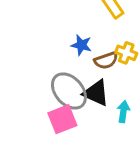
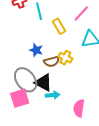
cyan arrow: (123, 112) -> (53, 95), moved, turned 72

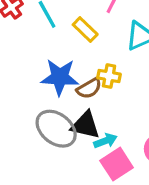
blue star: (36, 50) -> (60, 77), size x1.6
pink square: (20, 98) -> (117, 164), moved

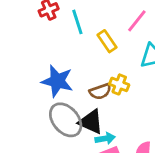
blue star: (60, 77) -> (57, 81), moved

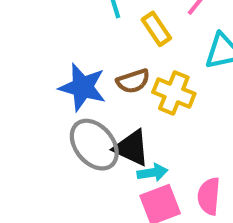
yellow cross: (119, 84) -> (174, 93), size x1.4
brown semicircle: (100, 91) -> (133, 81), moved

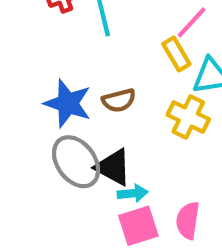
yellow rectangle: (156, 29) -> (176, 54), moved
yellow cross: (174, 93) -> (188, 117), moved

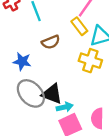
brown semicircle: (119, 100) -> (51, 42), moved
blue star: (68, 103) -> (22, 61), size x0.7

